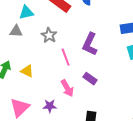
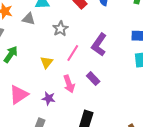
pink line: (66, 57) -> (73, 53), turned 42
yellow triangle: (27, 71) -> (47, 62), moved, turned 32

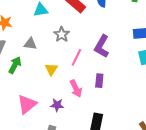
gray triangle: (29, 19) -> (30, 44), moved
purple rectangle: (93, 79) -> (99, 81), turned 56

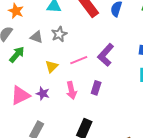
gray star: (62, 34) -> (59, 34), moved
pink line: (76, 57) -> (79, 60), turned 30
purple star: (57, 105) -> (43, 93), moved

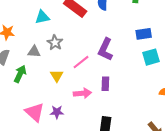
pink arrow: (71, 90) -> (82, 93), turned -66
purple star: (43, 93) -> (57, 112), moved
pink triangle: (20, 95) -> (35, 112), turned -35

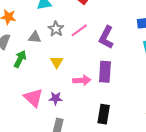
pink line: (81, 62) -> (79, 30), moved
purple rectangle: (105, 84) -> (105, 72), size x1.5

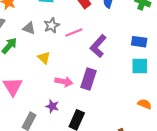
yellow triangle: (57, 62) -> (44, 58), turned -32
purple star: (56, 98) -> (52, 106), moved

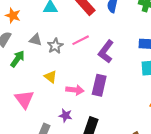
gray star: (52, 25) -> (55, 46), moved
yellow triangle: (44, 58) -> (51, 77), moved

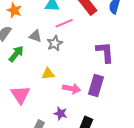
pink line: (81, 40) -> (64, 23), moved
purple L-shape: (106, 52) -> (105, 52), turned 135
yellow triangle: (51, 77) -> (48, 74), turned -48

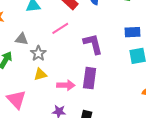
pink line: (64, 23) -> (60, 28), moved
gray star: (55, 43) -> (38, 53), moved

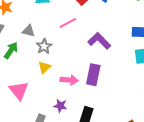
purple L-shape: (93, 44) -> (99, 41), turned -35
yellow triangle: (40, 74) -> (44, 67), turned -32

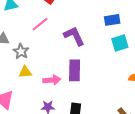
purple L-shape: (99, 41) -> (74, 36), turned 30
yellow triangle: (44, 67) -> (25, 72), turned 48

